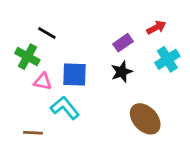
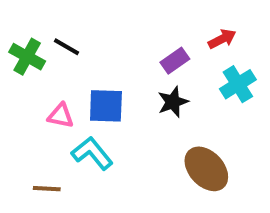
green cross: (27, 57) -> (27, 57), moved

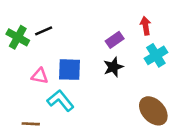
red arrow: (222, 39) -> (146, 26), turned -72
black line: (67, 47) -> (44, 31), turned -54
brown ellipse: (206, 169) -> (153, 111), moved

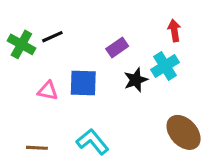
purple rectangle: (115, 40) -> (117, 48), moved
cyan cross: (156, 55) -> (165, 66), moved
cyan L-shape: (60, 101) -> (92, 142), moved

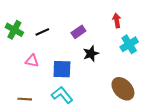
black line: (52, 37) -> (42, 32), moved
cyan cross: (165, 66) -> (129, 44), moved
blue square: (83, 83) -> (62, 69), moved

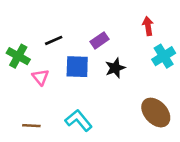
green cross: (14, 30) -> (18, 56), moved
pink triangle: (32, 61) -> (41, 77), turned 40
blue square: (62, 69) -> (77, 67), moved

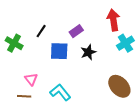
red arrow: (148, 26) -> (113, 20), size x1.5
black line: (54, 40) -> (41, 31), turned -32
pink triangle: (41, 77) -> (31, 79), moved

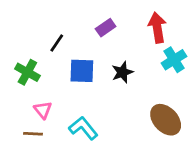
purple rectangle: (76, 31) -> (106, 28), moved
green cross: (14, 43) -> (27, 72), moved

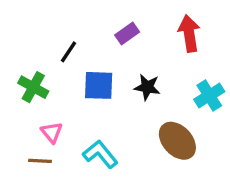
cyan cross: (174, 60) -> (209, 95), moved
black star: (122, 72) -> (147, 87), turned 30
brown ellipse: (166, 120) -> (177, 141), moved

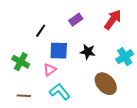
red arrow: (189, 33) -> (113, 20), turned 45
green cross: (33, 87) -> (21, 62), moved
pink triangle: (52, 132) -> (50, 70), moved, turned 32

